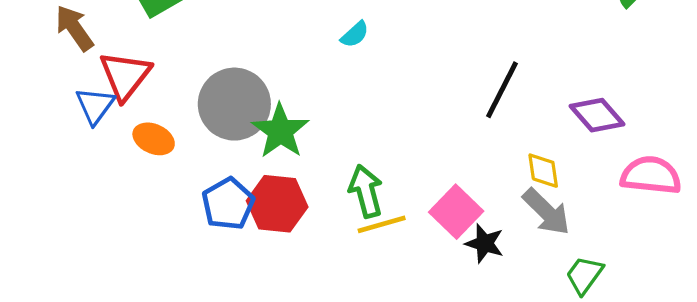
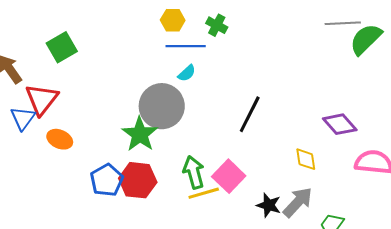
black line: (502, 90) -> (250, 114), moved
gray circle: (234, 104) -> (162, 106), moved
pink square: (456, 212) -> (229, 176), moved
gray arrow: (546, 212) -> (298, 202), moved, turned -92

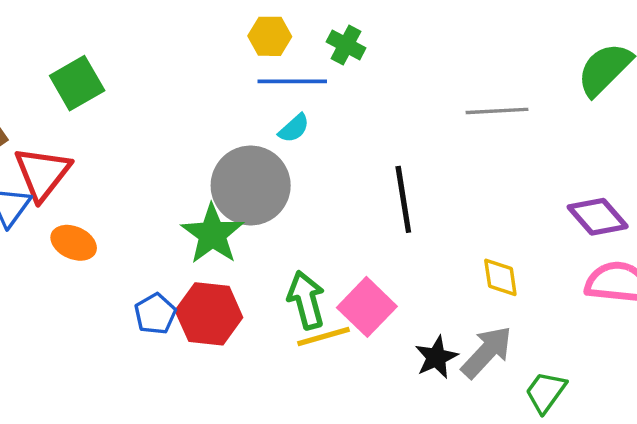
gray line: (343, 23) -> (497, 111), moved
black line: (250, 114) -> (403, 199), turned -36
purple diamond: (340, 124) -> (598, 217), moved
blue pentagon: (107, 180) -> (155, 314), size x0.7
black star: (269, 205) -> (436, 357), turned 30

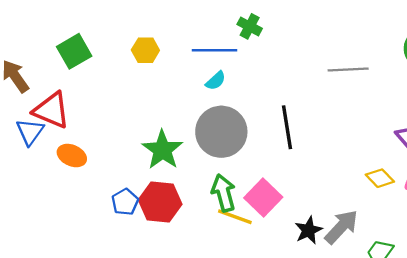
yellow hexagon: (270, 36) -> (145, 50), moved
red triangle: (42, 173) -> (51, 110), turned -45
gray circle: (251, 186) -> (221, 132), moved
yellow diamond: (500, 277) -> (380, 178), moved, turned -36
yellow line: (323, 336) -> (235, 217), turned 36

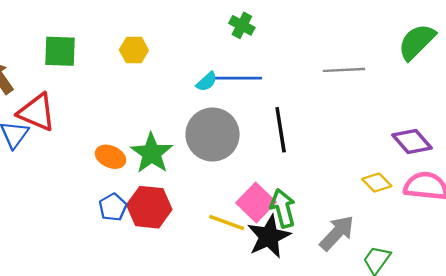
blue line: (215, 50) -> (238, 78), moved
green square: (74, 51) -> (60, 51), turned 32
orange ellipse: (72, 156) -> (111, 157), moved
green arrow: (224, 193) -> (283, 208), moved
black star: (309, 230) -> (269, 237), moved, size x1.5

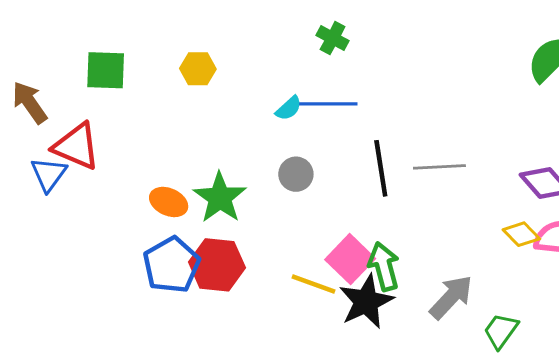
gray line: (344, 70) -> (439, 167), moved
gray circle: (213, 134) -> (296, 174), size x0.5
yellow diamond: (377, 183) -> (521, 234), moved
blue pentagon: (113, 207) -> (172, 265), size x1.6

